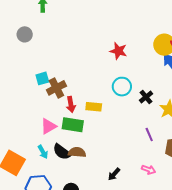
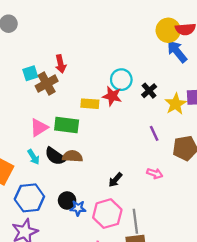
red star: (118, 51) -> (112, 96), moved
red arrow: (71, 104) -> (61, 64), moved

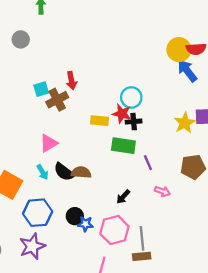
black cross: (149, 91) -> (134, 122), moved, turned 35
green rectangle: (67, 125) -> (123, 146), moved
purple line: (154, 133) -> (148, 163), moved

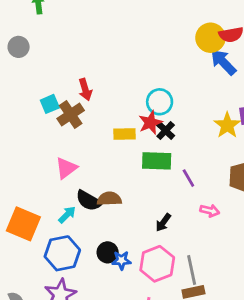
red star: (122, 114) -> (150, 123), turned -30
black cross: (134, 122) -> (166, 131), turned -35
cyan arrow: (42, 172) -> (67, 215), moved, turned -98

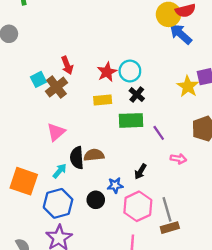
red star: (150, 123) -> (107, 72), moved
black semicircle: (89, 201) -> (77, 158), turned 60
blue star: (121, 260) -> (115, 185), moved

